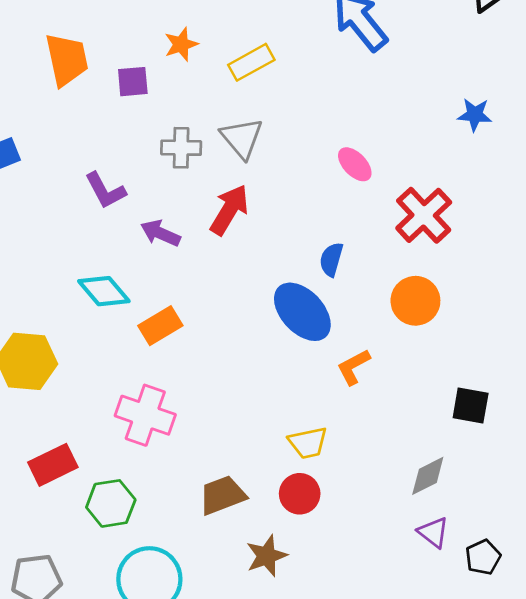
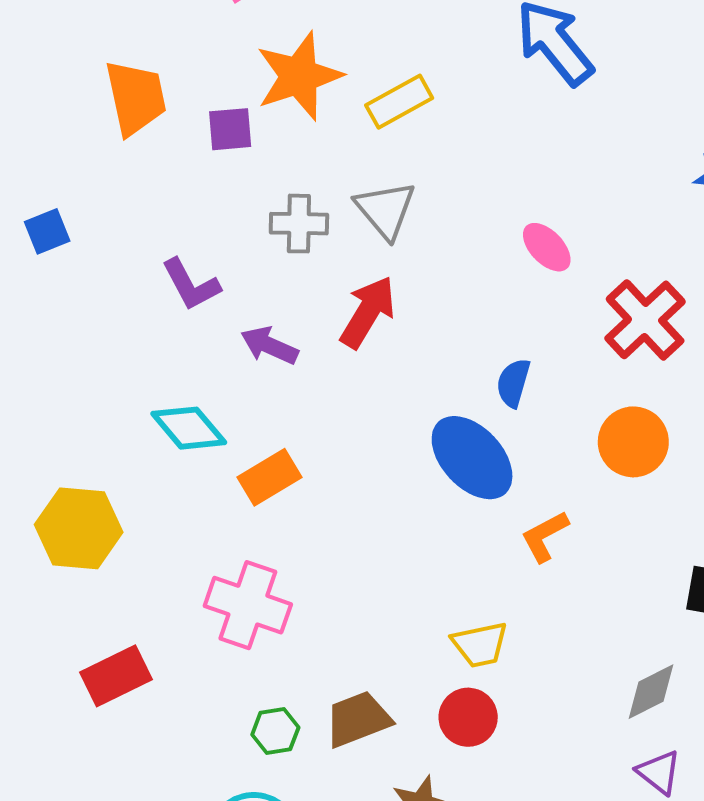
orange star: (181, 44) -> (299, 76), size x1.8
green hexagon: (111, 503) -> (275, 731), moved, size x0.7

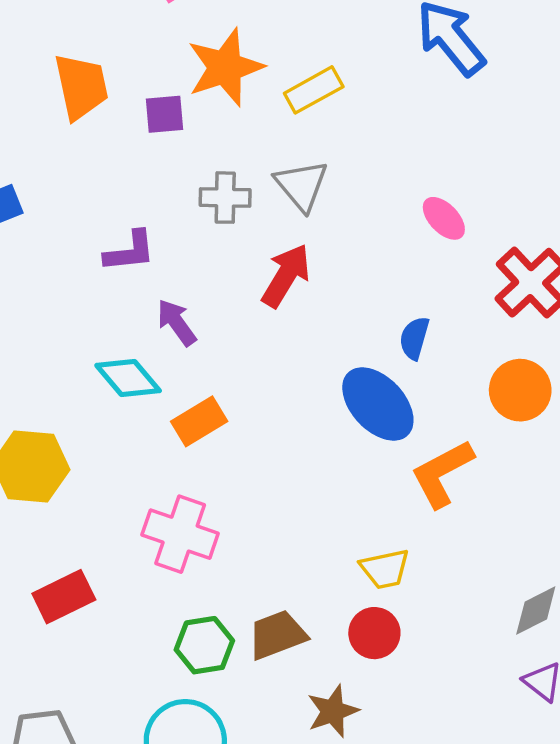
purple L-shape: (191, 285) -> (130, 251), turned -68
purple arrow: (269, 346) -> (177, 322), moved, turned 30
orange L-shape: (545, 536) -> (442, 473), size x1.5
green hexagon: (275, 731) -> (204, 645), size x1.4

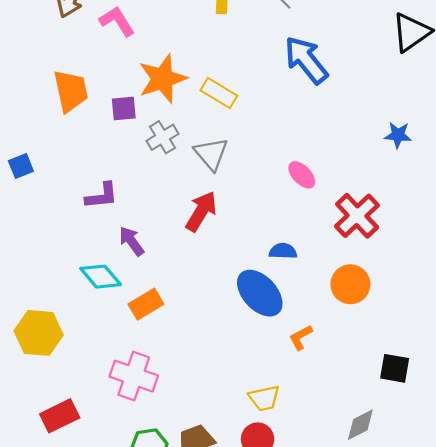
yellow rectangle: (314, 90) -> (219, 93), turned 60
gray cross: (225, 198) -> (162, 137), moved, turned -32
blue semicircle: (414, 338) -> (283, 251), turned 76
orange L-shape: (442, 473) -> (301, 337), size x0.6

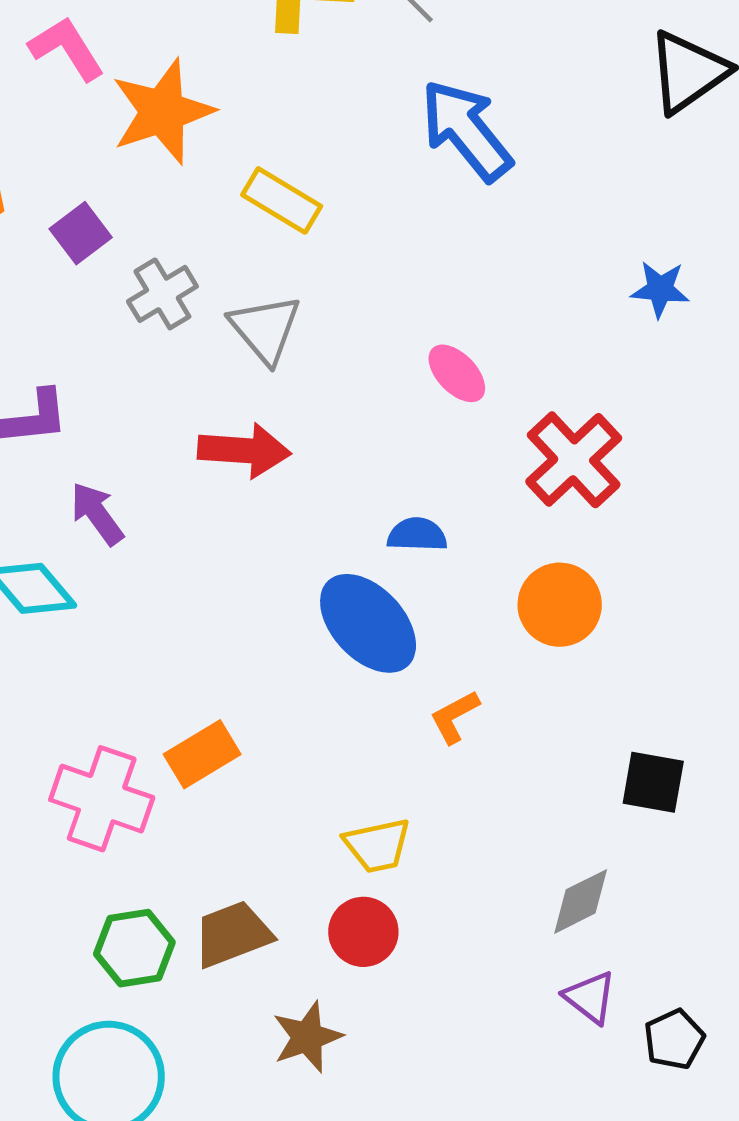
orange star: (162, 79) -> (162, 112), moved
purple square: (124, 109) -> (81, 233), turned -32
red arrow: (201, 211) -> (244, 450), turned 63
orange rectangle: (146, 304) -> (202, 754), moved

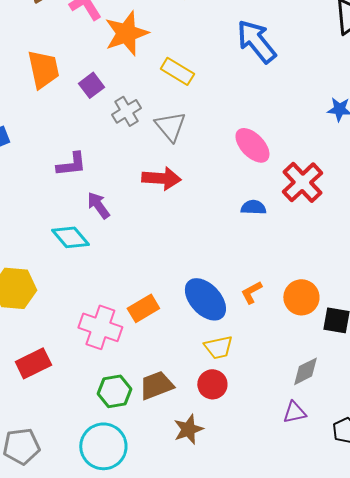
pink ellipse: (457, 373) -> (252, 145), size x1.4
blue semicircle: (417, 535) -> (253, 207), moved
orange circle: (560, 605) -> (301, 297), moved
blue ellipse: (368, 623) -> (205, 299), moved
purple triangle: (590, 997) -> (294, 412), moved, turned -50

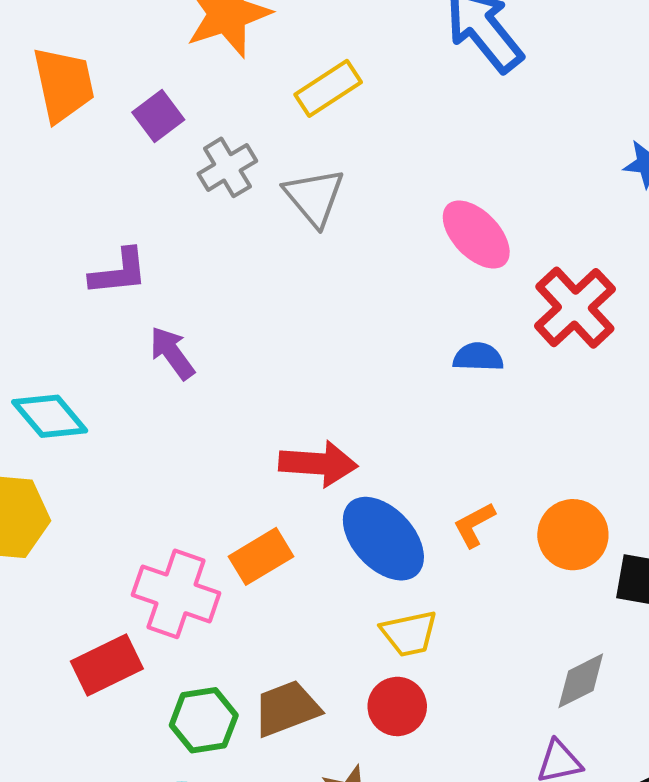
yellow rectangle: (177, 71) -> (328, 88), turned -64
red arrow: (161, 178) -> (318, 464), moved
cyan diamond: (70, 237) -> (50, 416), moved
red rectangle: (33, 363) -> (107, 665), moved

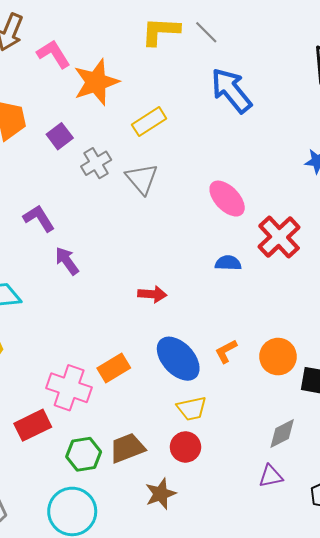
purple L-shape: (119, 272) -> (39, 218), turned -116
red arrow: (318, 464) -> (152, 294), moved, size x0.7

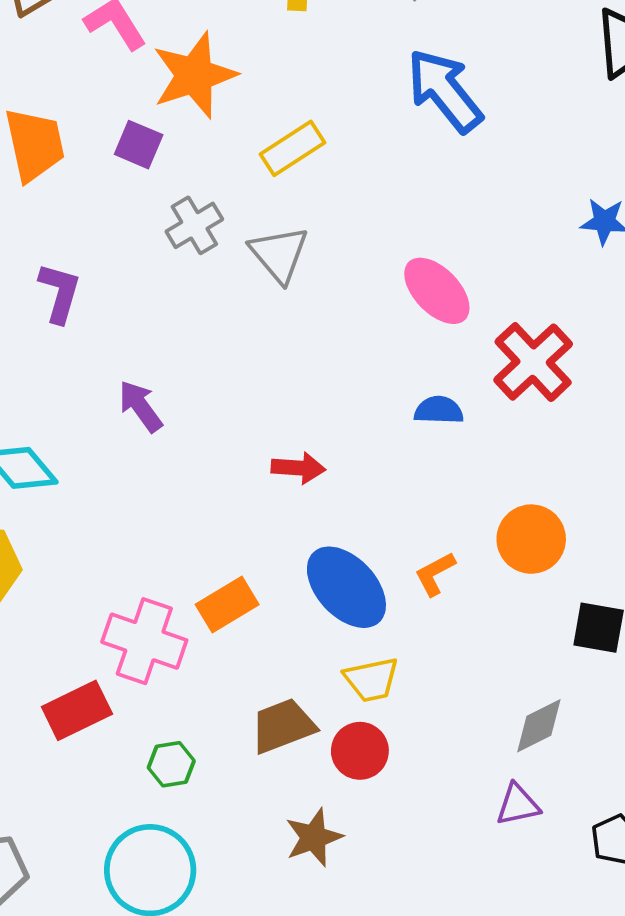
purple square: (60, 136) -> (139, 145), moved, turned -30
purple L-shape: (39, 218) -> (60, 293), moved, turned 48
orange circle: (278, 357) -> (531, 539), moved
brown trapezoid: (127, 448) -> (283, 726), moved
green hexagon: (84, 454) -> (171, 764), size x0.7

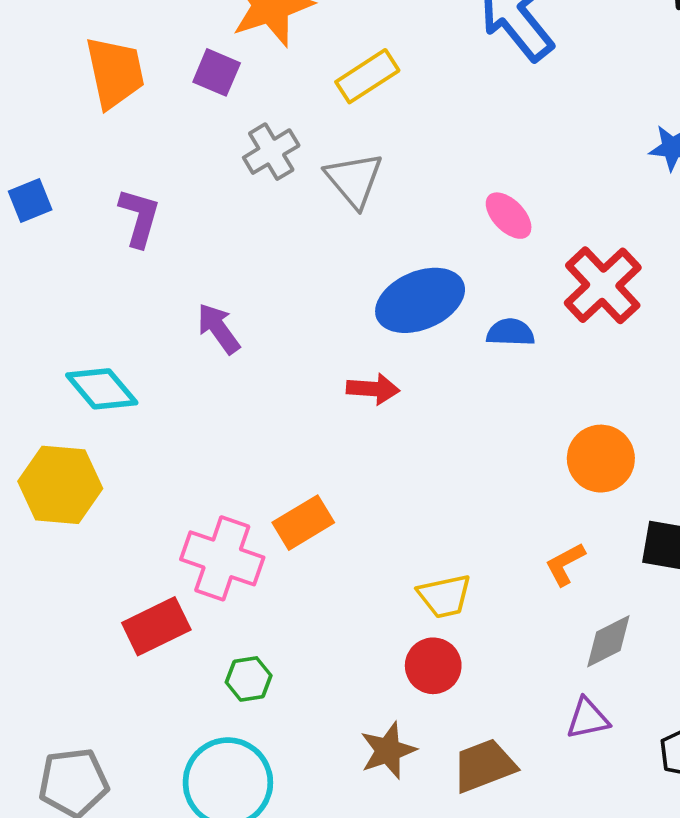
pink ellipse: (437, 291) -> (509, 216), size x0.7
orange L-shape: (435, 574) -> (565, 564), moved
blue ellipse: (346, 587) -> (420, 300), moved, turned -70
brown trapezoid: (283, 726) -> (484, 766), moved

